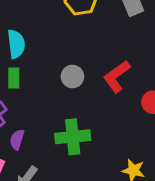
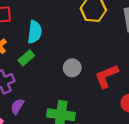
green rectangle: (14, 78) -> (26, 58), turned 35

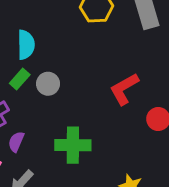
gray circle: (72, 68) -> (48, 84), moved

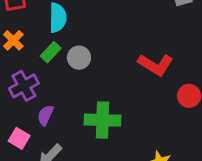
red L-shape: (124, 89) -> (155, 65), turned -120

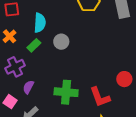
gray circle: (79, 58) -> (61, 42), moved
red L-shape: (155, 65) -> (100, 97), moved, turned 35

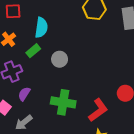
gray circle: (61, 42) -> (60, 59), moved
red L-shape: (100, 97) -> (98, 110), turned -110

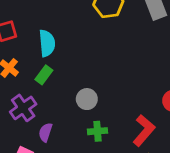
gray circle: (60, 59) -> (87, 99), moved
green cross: (63, 102) -> (97, 131), size x0.6

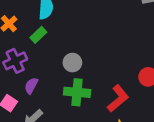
green cross: (97, 131) -> (77, 92), size x1.5

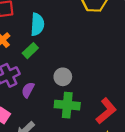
purple semicircle: (31, 86) -> (28, 90), moved

